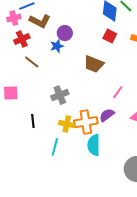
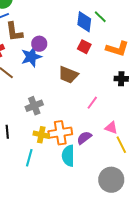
brown L-shape: (40, 21) -> (14, 32), turned 55
blue star: (57, 46) -> (31, 57), size x1.5
purple semicircle: (107, 115) -> (84, 138), moved

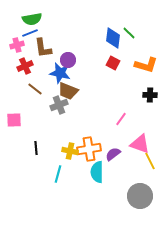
blue star: (31, 57) -> (60, 73), turned 30
brown trapezoid: (68, 75) -> (68, 91), moved
gray cross: (34, 106) -> (59, 105), moved
pink triangle: (111, 128) -> (140, 144), size x1.5

